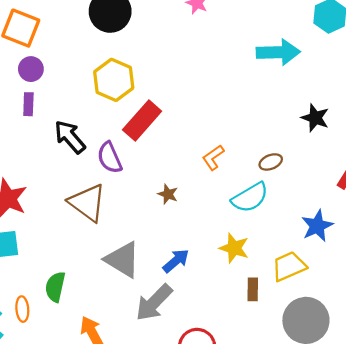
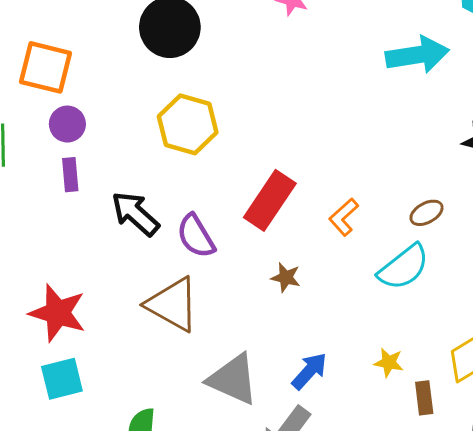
red rectangle: (142, 121) -> (270, 200), moved
yellow star: (234, 248) -> (389, 363), moved, size x0.7

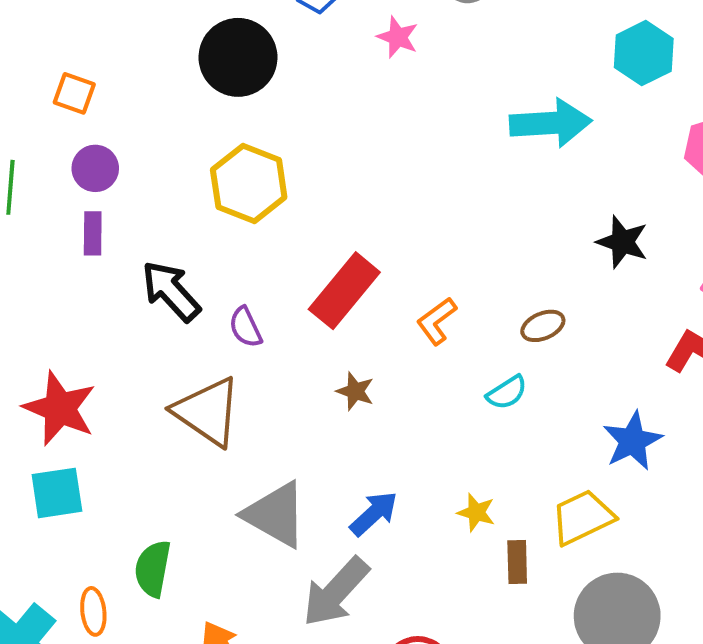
orange square: (45, 67) -> (74, 93), size x0.6
purple semicircle: (196, 236) -> (246, 327), size x0.7
cyan semicircle: (404, 267) -> (507, 393), size x0.6

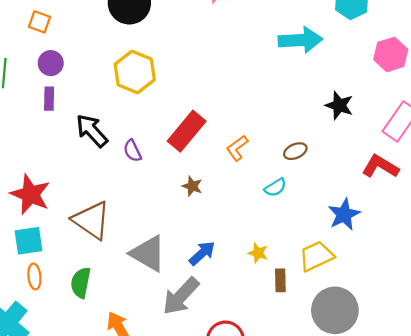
brown triangle: (207, 412) -> (91, 220), moved
orange ellipse: (93, 611) -> (34, 276), moved

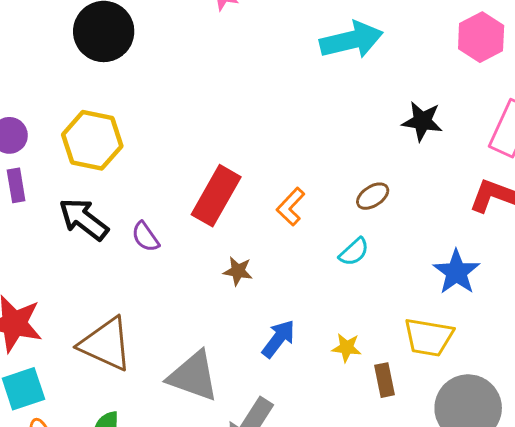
yellow hexagon: (135, 72) -> (92, 140), moved
blue arrow: (202, 253) -> (278, 339), moved
yellow trapezoid: (316, 256) -> (429, 337), turned -135

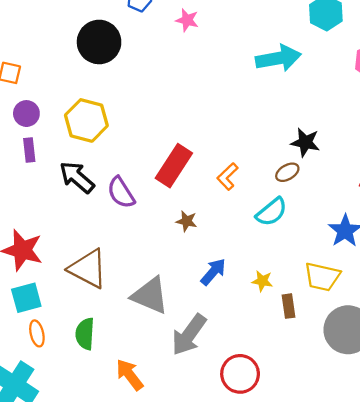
black star: (422, 121) -> (305, 142), moved
purple semicircle: (145, 237) -> (121, 193), size x1.4
cyan semicircle: (354, 252) -> (272, 212), size x1.4

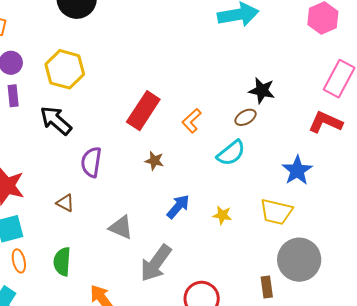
purple semicircle: (121, 193) -> (91, 162), moved, turned 40
brown triangle: (88, 269) -> (65, 203), size x0.5
gray triangle: (150, 295) -> (121, 227), size x0.7
brown rectangle: (288, 306) -> (267, 287), moved

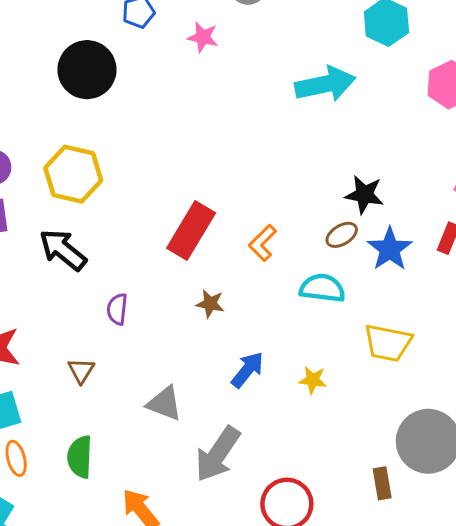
cyan semicircle: (231, 153) -> (322, 288), turned -132
purple semicircle: (91, 162) -> (117, 309), size x0.7
blue star: (297, 170) -> (390, 249), moved
brown triangle: (65, 203) -> (81, 371), turned 36
yellow trapezoid: (276, 212) -> (388, 343), moved

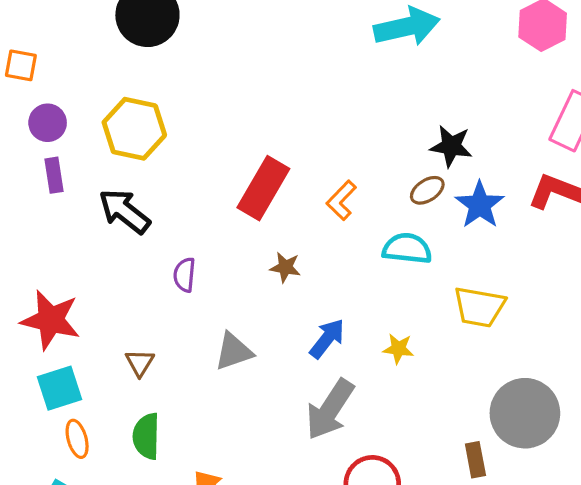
brown triangle: (81, 371) -> (140, 363), moved
gray triangle: (165, 404) -> (234, 351), moved, turned -39
gray arrow: (218, 454) -> (330, 409), moved

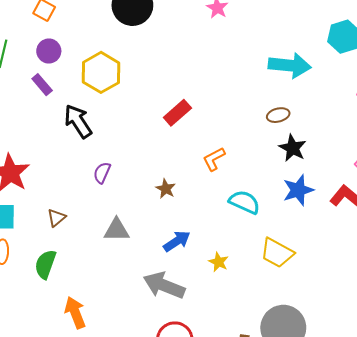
purple rectangle: (54, 175) -> (42, 85), turned -50
red rectangle: (263, 188) -> (177, 113), moved, size x0.7
brown ellipse: (427, 190) -> (278, 115), moved
gray arrow: (330, 409) -> (164, 285), turned 60

